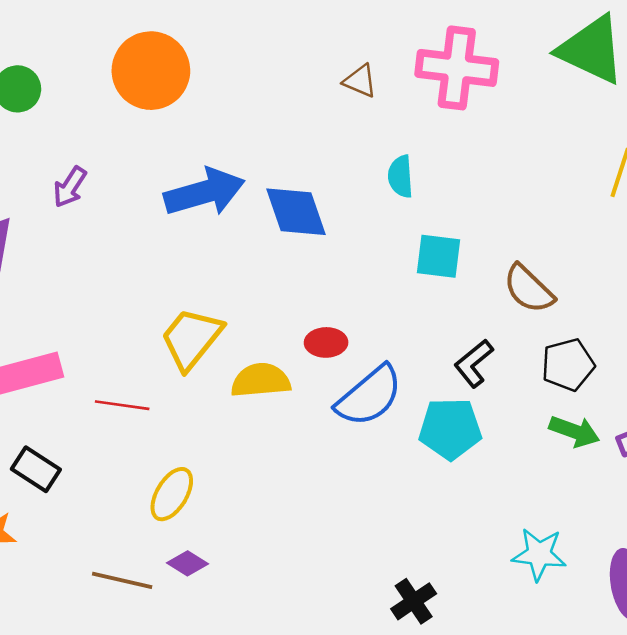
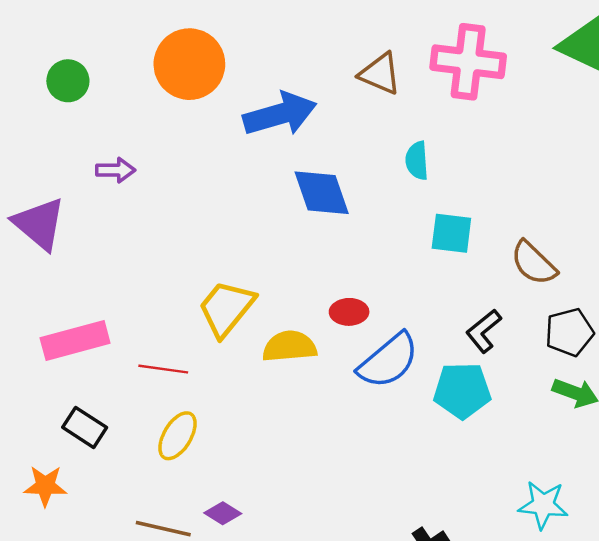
brown triangle: (360, 81) -> (380, 74), size x1.4
purple arrow: (70, 187) -> (116, 170), turned -123
blue arrow: (204, 192) -> (280, 114), moved
yellow ellipse: (172, 494) -> (177, 436), moved

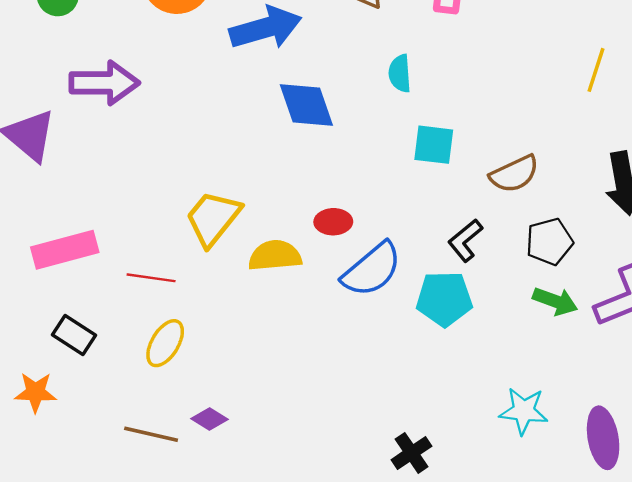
purple arrow: (116, 170) -> (104, 83), size x1.8
brown semicircle: (534, 263) -> (514, 174), turned -69

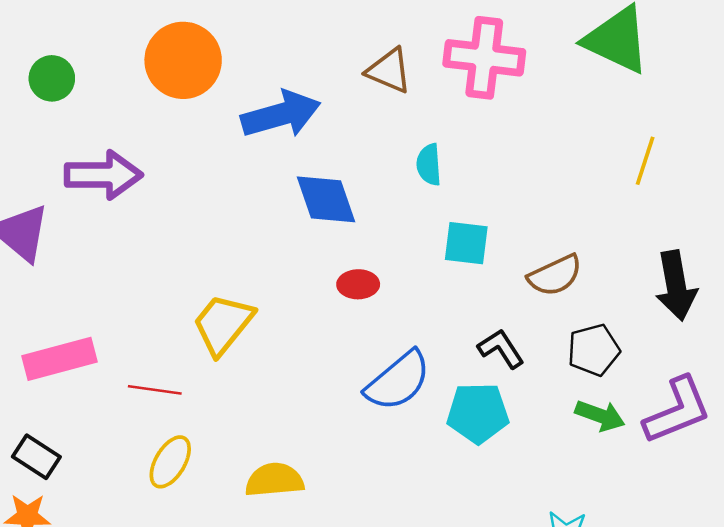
red ellipse: (333, 222) -> (358, 284), moved
black L-shape: (465, 240) -> (501, 349), turned 96
yellow semicircle: (275, 256) -> (274, 480), moved
black rectangle: (74, 335) -> (36, 457), moved

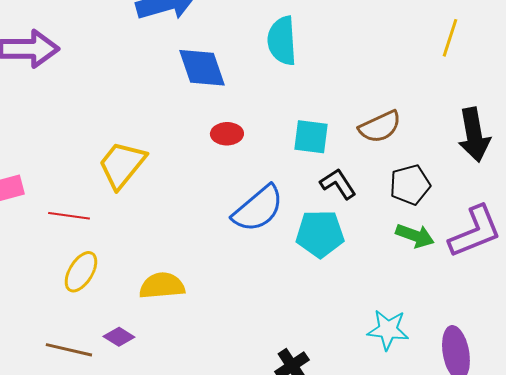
cyan semicircle: (429, 165) -> (282, 41), size x1.5
cyan square: (466, 243) -> (311, 137), moved

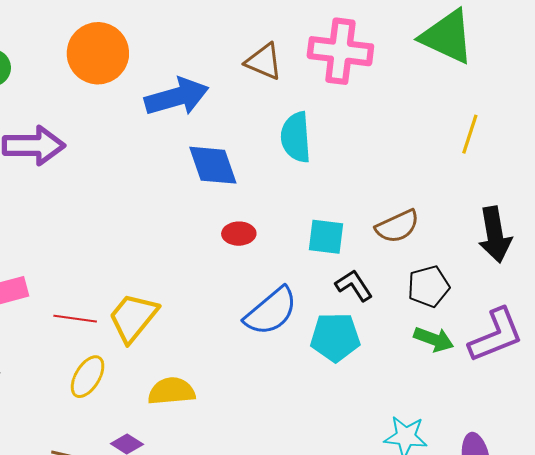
yellow trapezoid: (122, 165) -> (133, 318), moved

